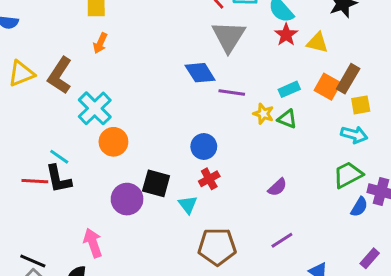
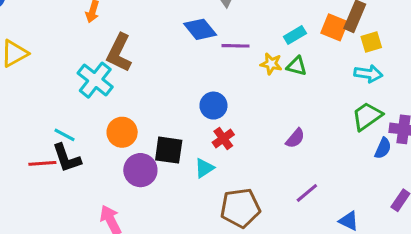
brown L-shape: (60, 75) -> (119, 53), moved
orange circle: (113, 142) -> (122, 132), moved
cyan triangle: (188, 205) -> (204, 168), turned 42

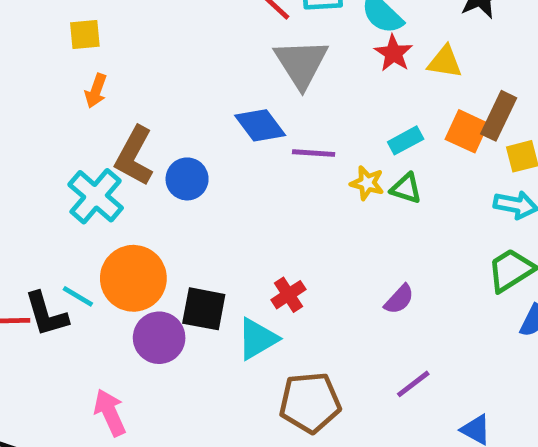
blue circle: (213, 106) -> (187, 179), moved
orange circle: (122, 132) -> (133, 278), size x1.4
cyan line: (65, 135) -> (78, 296), moved
cyan triangle: (204, 168) -> (257, 339), size x1.4

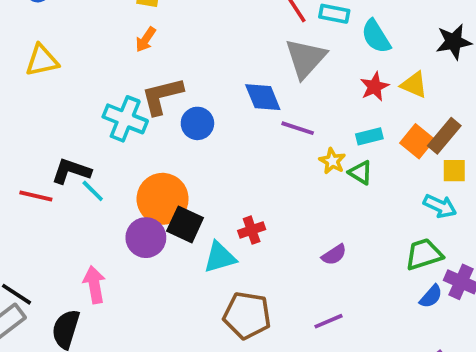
red star: (394, 53) -> (374, 87), moved
brown L-shape: (134, 156) -> (162, 96), turned 33
cyan cross: (96, 196) -> (125, 119), turned -33
orange circle: (133, 278) -> (163, 199), moved
black L-shape: (46, 314) -> (71, 171), moved, turned 111

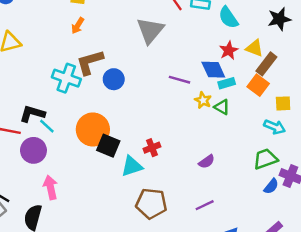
gray triangle: (306, 58) -> (150, 30), moved
blue diamond: (263, 97) -> (213, 70), moved
brown rectangle: (444, 136) -> (266, 64), moved
purple circle: (146, 238) -> (33, 150), moved

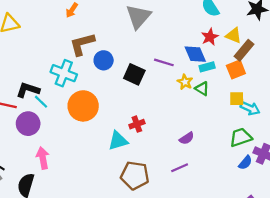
cyan cross: (66, 78) -> (64, 73), moved
orange square: (258, 85) -> (236, 69), turned 30
yellow square: (283, 103) -> (237, 99), moved
black square: (108, 146) -> (134, 74), moved
purple line: (205, 205) -> (180, 168), moved

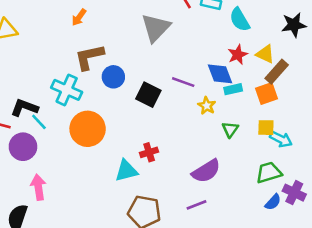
green triangle: (202, 89) -> (230, 129), moved, turned 32
purple semicircle: (187, 138) -> (206, 171), size x1.6

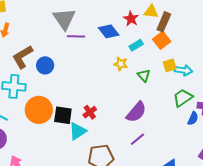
blue diamond: (220, 74) -> (109, 31), moved
purple line: (183, 82) -> (76, 36), moved
black square: (148, 95) -> (63, 115), moved

